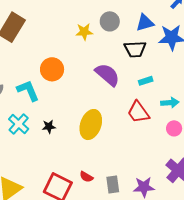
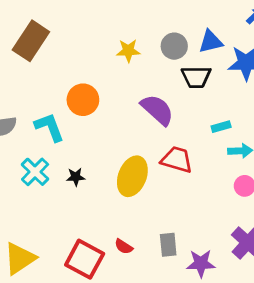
gray circle: (110, 21) -> (174, 46), moved
cyan rectangle: (146, 81) -> (221, 127), moved
red trapezoid: (138, 112) -> (177, 160), moved, turned 140
gray rectangle: (113, 185) -> (168, 245), moved

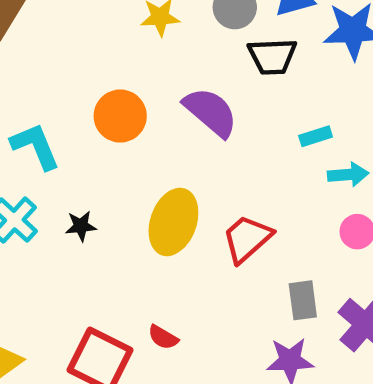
orange circle: (83, 100) -> (120, 116), moved
red trapezoid: (177, 160) -> (247, 239), moved, turned -56
gray rectangle: (168, 245) -> (303, 300), moved

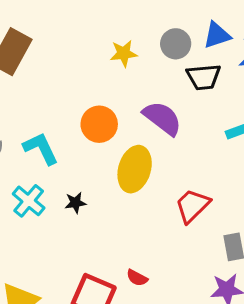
yellow ellipse: (173, 222) -> (135, 169), moved

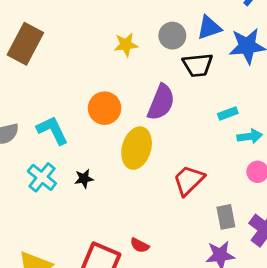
purple semicircle: (162, 118) -> (161, 102), turned 75

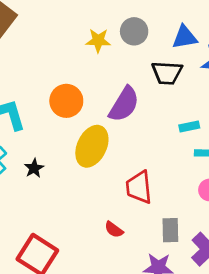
gray circle: (172, 36) -> (134, 31), moved
black star: (84, 179) -> (34, 168), turned -30
red trapezoid: (189, 180) -> (139, 187), turned -60
red semicircle: (140, 245) -> (114, 230), moved

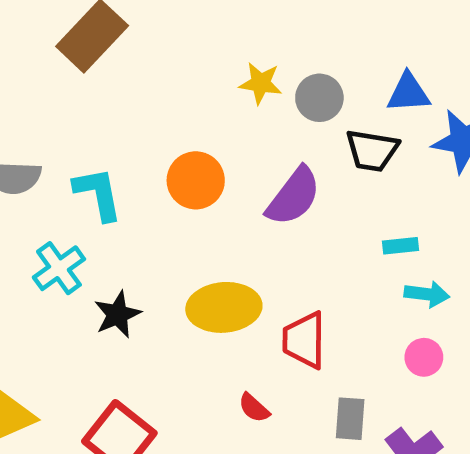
gray circle: (134, 31) -> (319, 98), moved
yellow ellipse: (92, 146) -> (224, 307), moved, turned 54
black star: (34, 168) -> (117, 314), moved, size x1.4

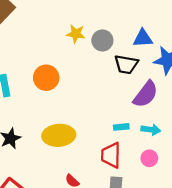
purple semicircle: (293, 196) -> (146, 94), moved
cyan rectangle: (400, 246) -> (121, 127), moved
red trapezoid: (304, 340) -> (111, 155), moved

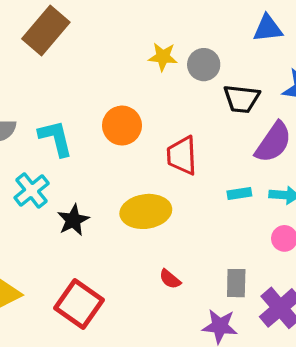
blue triangle: (143, 38) -> (268, 28), moved
red trapezoid: (111, 155) -> (182, 155), moved

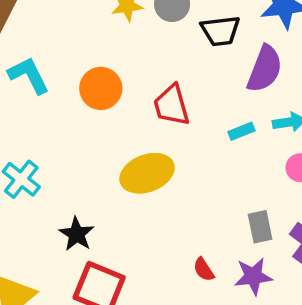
cyan L-shape: (56, 138) -> (29, 75), moved
black star: (73, 220) -> (77, 234), moved
red semicircle: (170, 279) -> (204, 270), moved, turned 30

